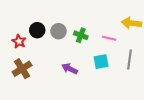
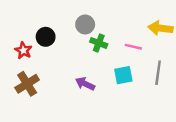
gray circle: (59, 31) -> (85, 24), moved

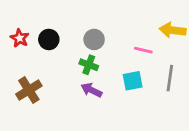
gray circle: (85, 24) -> (94, 39), moved
green cross: (99, 43) -> (89, 65), moved
red star: (23, 50) -> (20, 38), moved

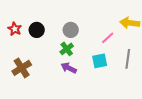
pink line: (143, 50) -> (108, 38), turned -56
green cross: (89, 65) -> (67, 49), turned 32

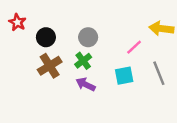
red star: (15, 29) -> (17, 22), moved
gray line: (128, 59) -> (159, 73), turned -30
brown cross: (22, 68) -> (50, 66), moved

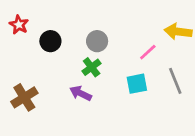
brown cross: (50, 66) -> (24, 97), moved
purple arrow: (86, 84) -> (81, 93), moved

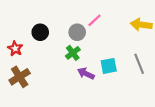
red star: (19, 25) -> (15, 49), moved
pink line: (148, 52) -> (95, 20), moved
purple arrow: (81, 93) -> (86, 74), moved

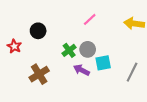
gray circle: (77, 32) -> (88, 49), moved
gray line: (139, 64) -> (132, 72), moved, turned 48
brown cross: (20, 77) -> (39, 74), moved

